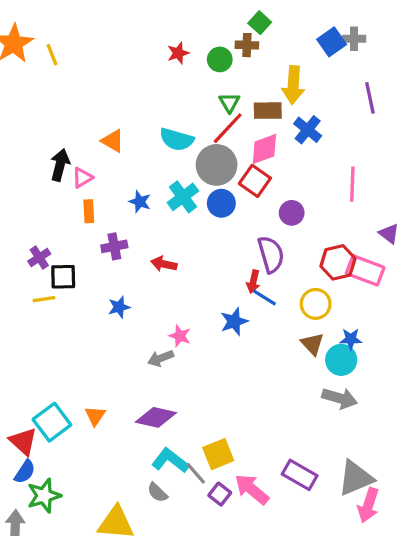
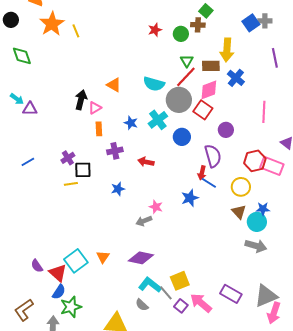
blue circle: (221, 203) -> (182, 137), moved

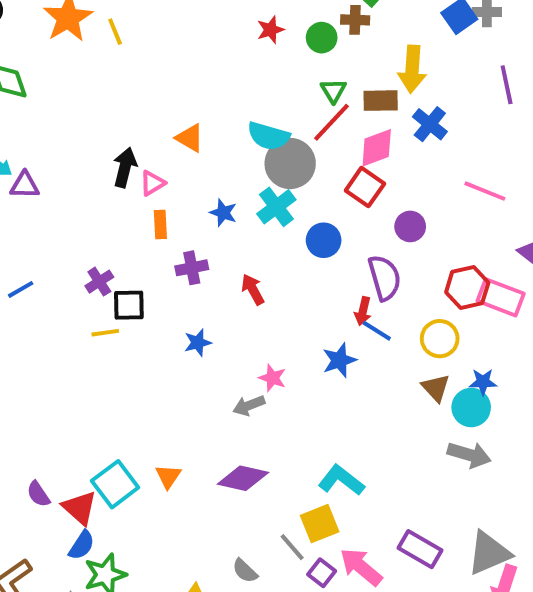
gray circle: (179, 100) -> (290, 164), moved
pink line: (264, 112) -> (485, 191), turned -70
red arrow: (146, 162) -> (253, 289), turned 49
cyan L-shape: (150, 285) -> (341, 480), moved

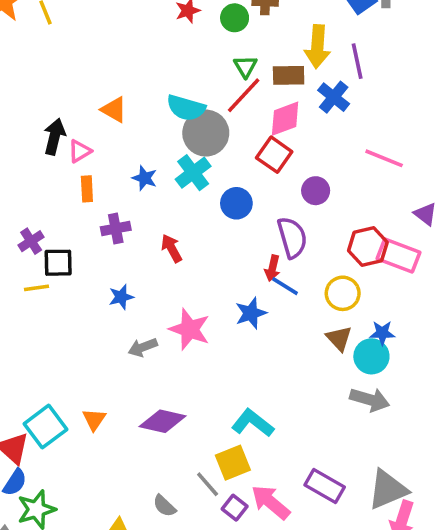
purple line: (507, 85) -> (357, 61), moved
pink star: (272, 378) -> (190, 329), size x1.6
gray arrow: (249, 406) -> (143, 347), moved

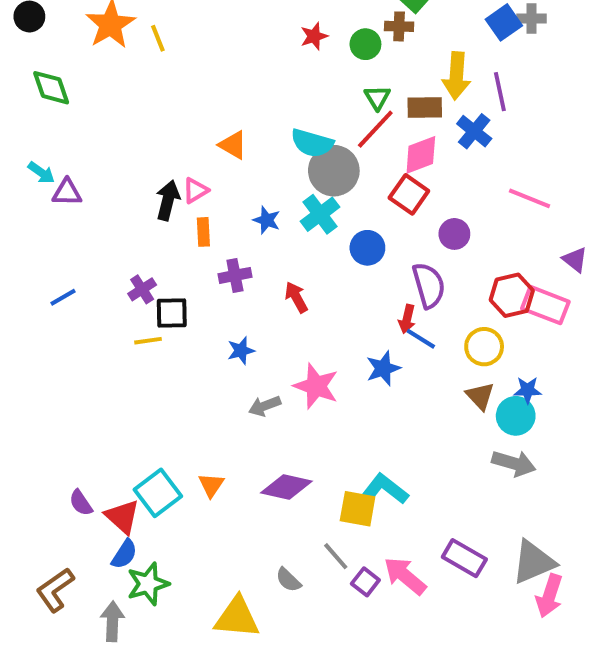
black arrow: (55, 137) -> (168, 200), moved
yellow square: (233, 463) -> (358, 509), moved, turned 32

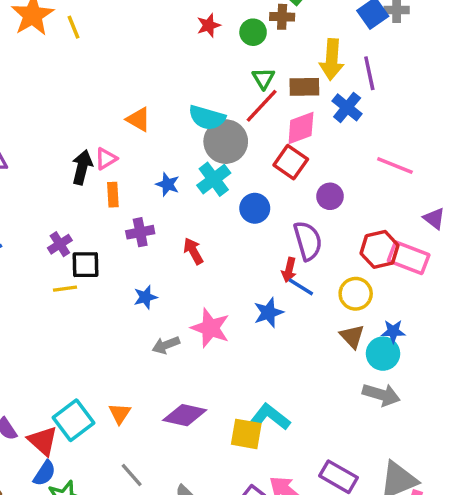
gray line: (336, 556) -> (132, 475), moved

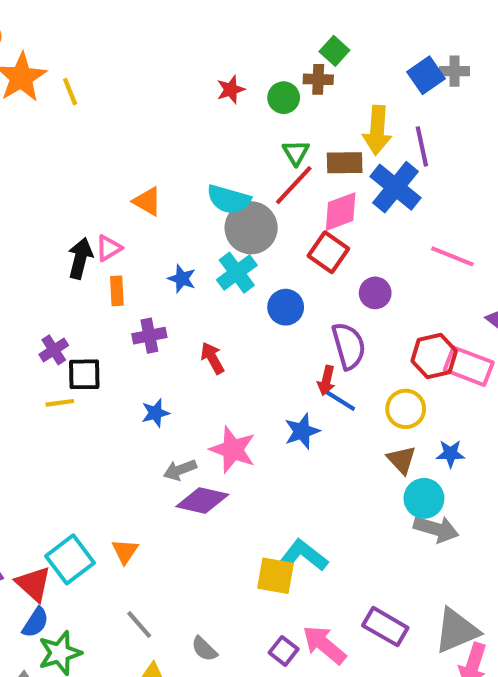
blue cross: (347, 107) -> (396, 187), size x1.4
cyan circle: (383, 354) -> (424, 498), moved
purple diamond: (185, 415) -> (202, 500), moved

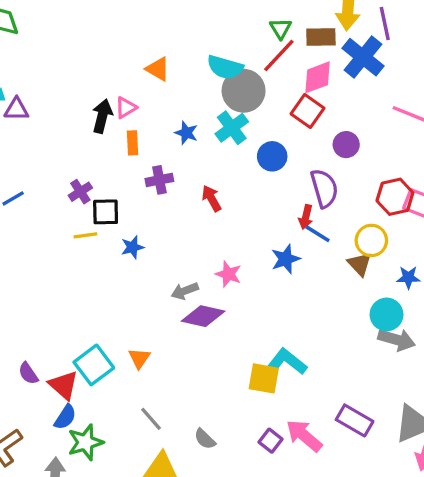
blue star: (155, 413) -> (133, 247), moved
pink star: (233, 450) -> (228, 274), size x0.7
brown triangle: (402, 460) -> (360, 264), moved

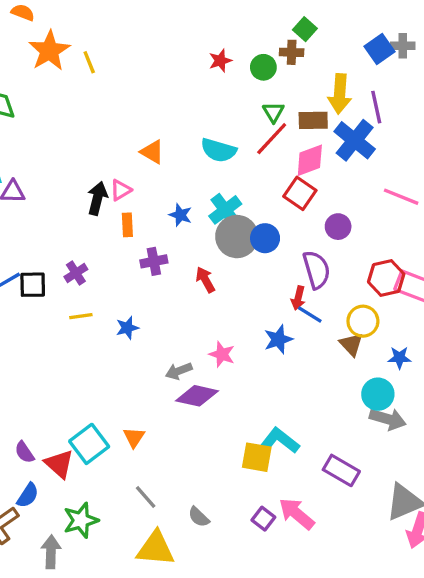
gray circle: (244, 91) -> (237, 237), moved
black square: (106, 212) -> (33, 285), moved
blue semicircle: (65, 417) -> (28, 495), moved
purple rectangle: (355, 420) -> (341, 470), moved

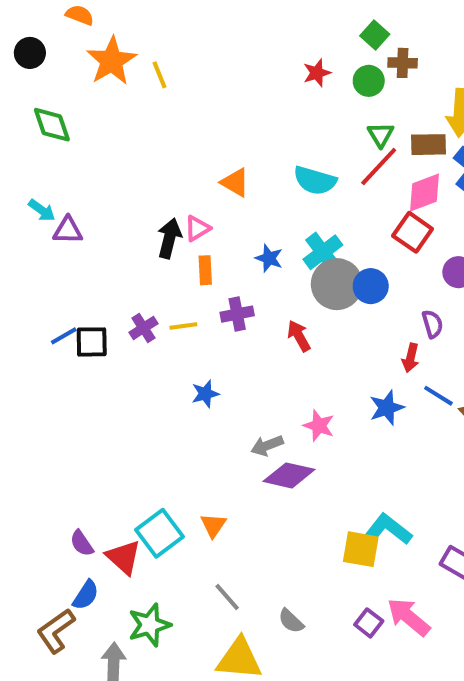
green square: (305, 29) -> (375, 35), moved
purple semicircle: (316, 270) -> (432, 324), size x0.6
blue line: (310, 315) -> (438, 396), moved
yellow line: (81, 316) -> (183, 326), moved

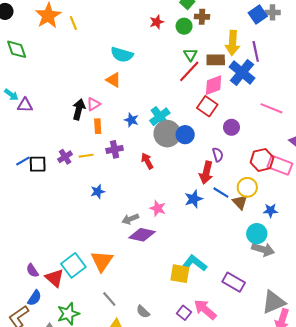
cyan semicircle: (315, 180) -> (122, 55), moved
red arrow: (411, 358) -> (206, 173), size x1.5
orange triangle: (213, 525) -> (102, 261), size x1.6

